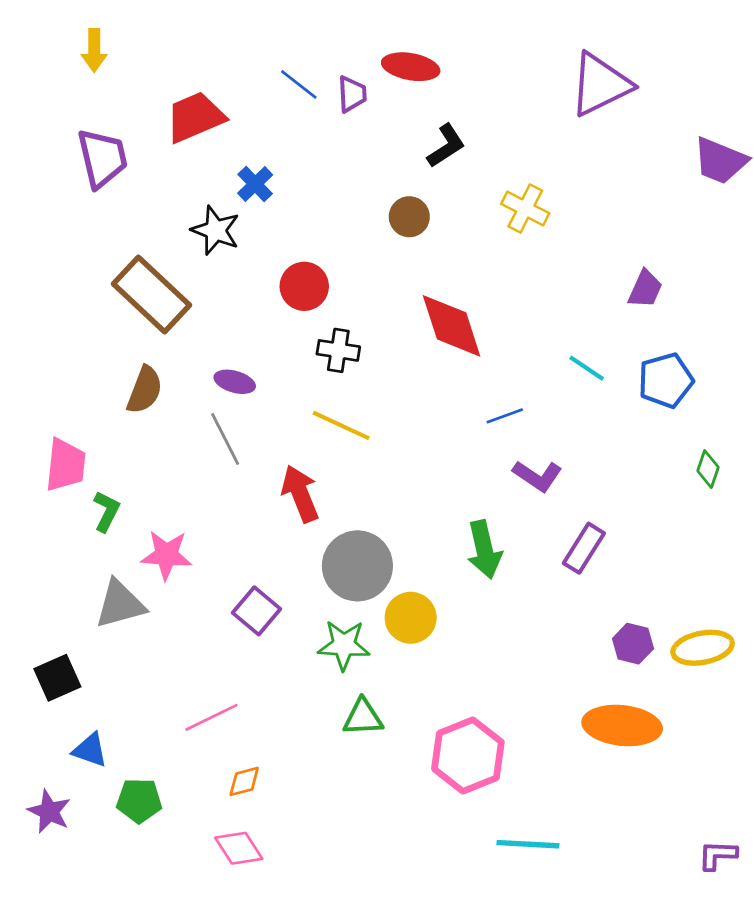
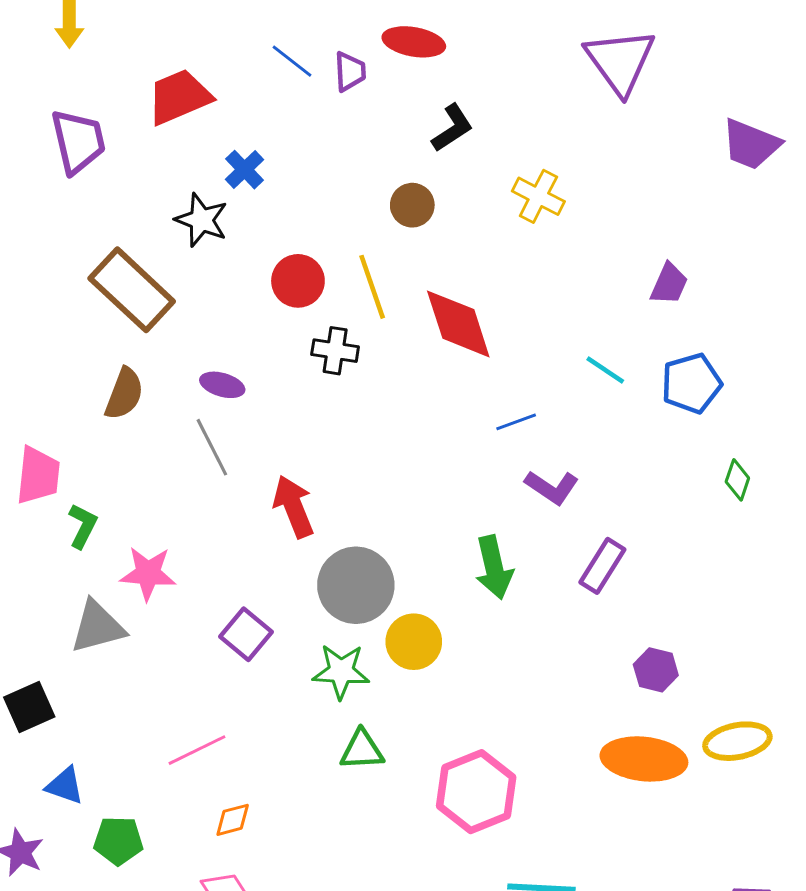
purple triangle: (600, 84) -> (620, 61), turned -40
yellow line: (341, 425) -> (372, 287), moved, turned 46
yellow ellipse: (703, 648) -> (737, 741), moved

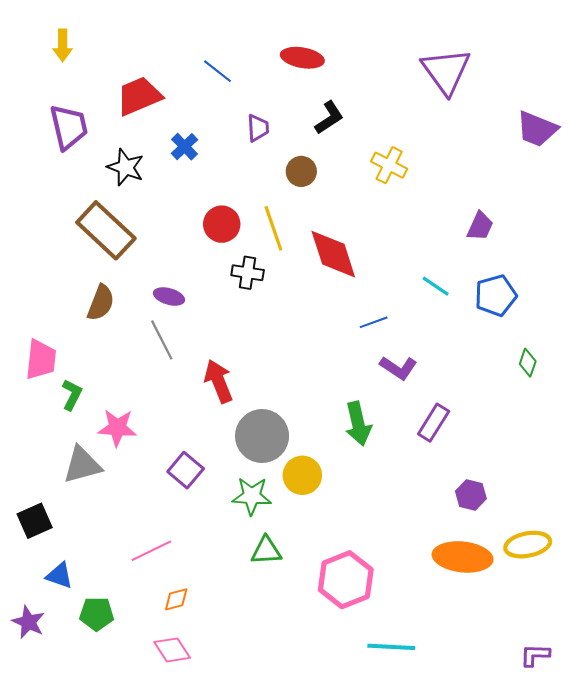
purple trapezoid: (350, 72) -> (258, 128), moved
black star: (201, 220) -> (126, 167), moved

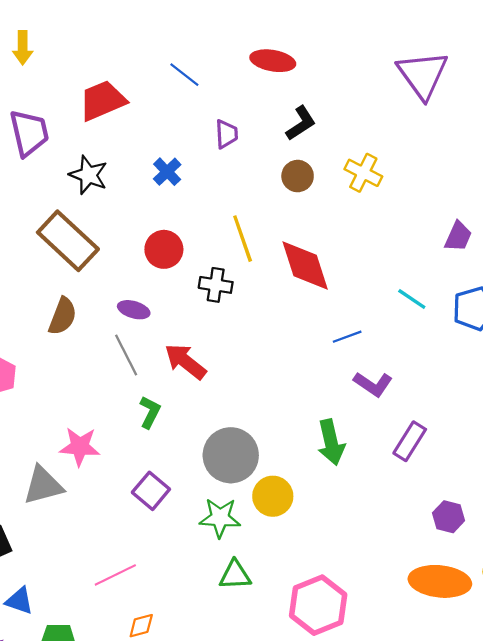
blue cross: (185, 147) -> (167, 172), moved
brown circle: (301, 171) -> (298, 176), moved
red circle: (222, 224) -> (164, 249), moved
red arrow: (219, 381) -> (185, 361), moved, turned -30
green L-shape: (72, 395) -> (150, 412), moved

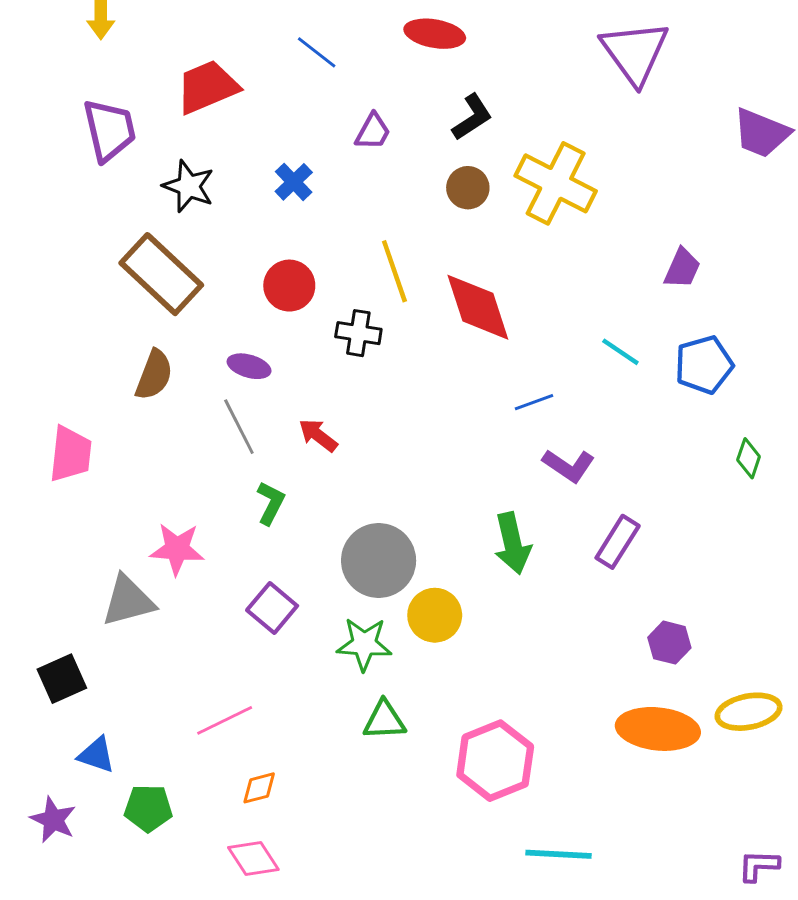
purple trapezoid: (226, 134) -> (373, 132), turned 32
yellow cross: (363, 173) -> (556, 183), size x1.6
red arrow: (185, 361) -> (318, 435), size x0.7

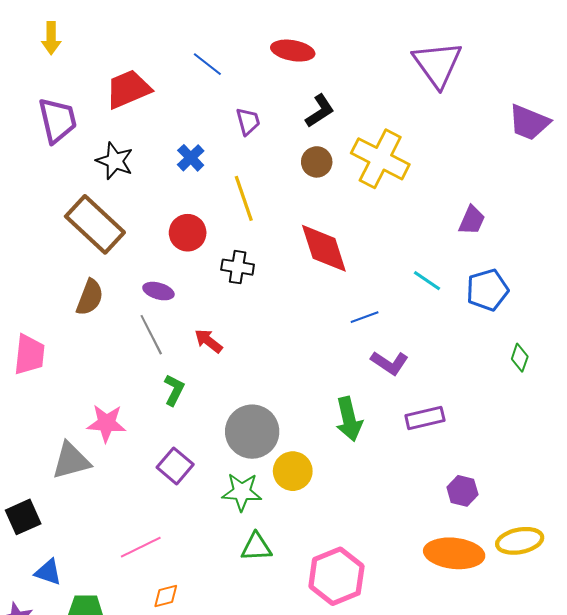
purple trapezoid: (373, 132) -> (248, 121), turned -44
yellow line: (394, 271) -> (244, 198), moved
purple rectangle: (618, 542) -> (425, 418), turned 45

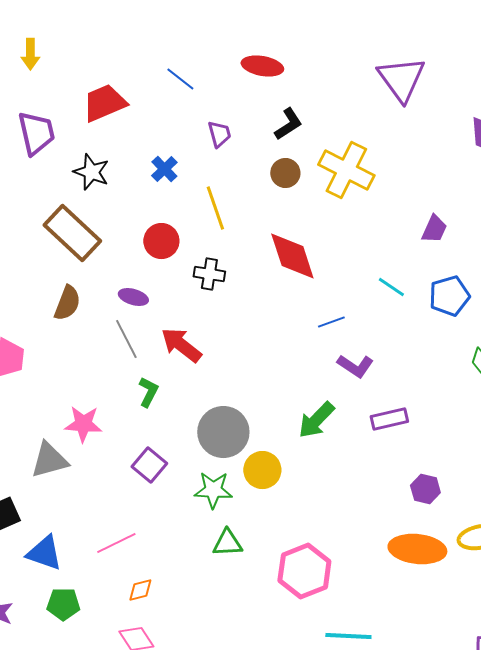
red arrow: (208, 341) -> (181, 345), size x1.5
green arrow: (349, 419) -> (316, 420), turned 57
blue triangle: (48, 572) -> (44, 553), moved, size x1.4

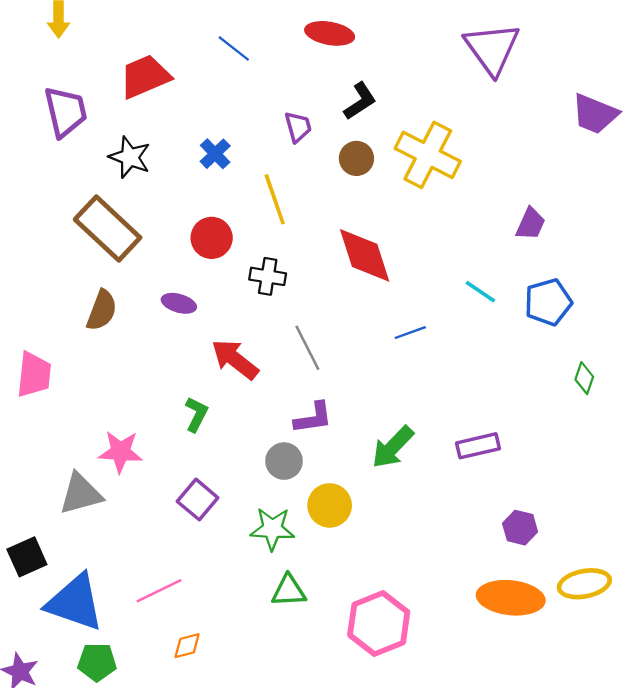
purple trapezoid: (219, 134) -> (298, 127), moved
gray line: (126, 339) -> (307, 348), moved
purple L-shape: (355, 366) -> (313, 418), moved, turned -42
gray circle: (223, 432) -> (284, 461), size x0.6
blue triangle: (44, 553) -> (75, 602), size x1.4

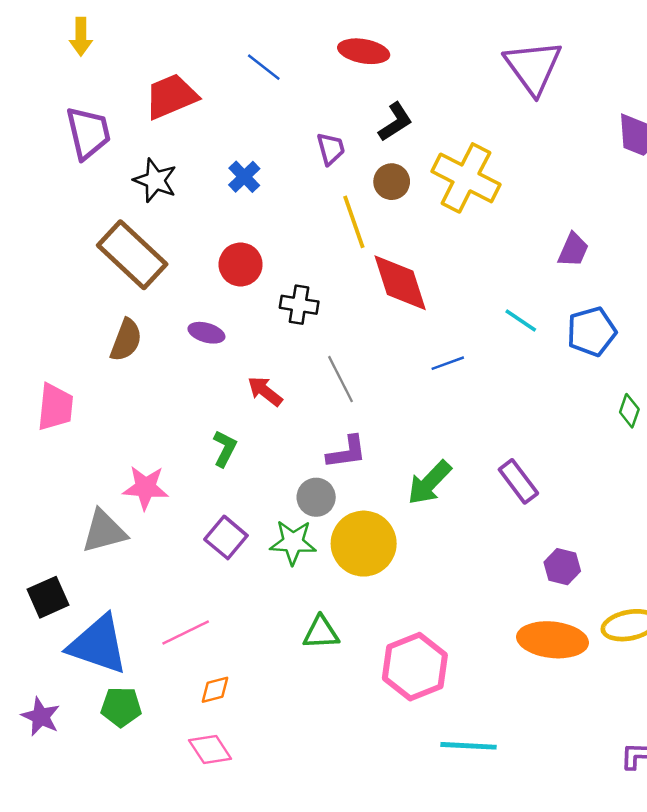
yellow line: (275, 199) -> (354, 222), moved
red arrow: (235, 359) -> (265, 391), size x0.7
purple rectangle: (478, 446) -> (518, 481), turned 66
yellow circle: (330, 505) -> (364, 544), size x1.4
green star: (272, 529) -> (293, 542), moved

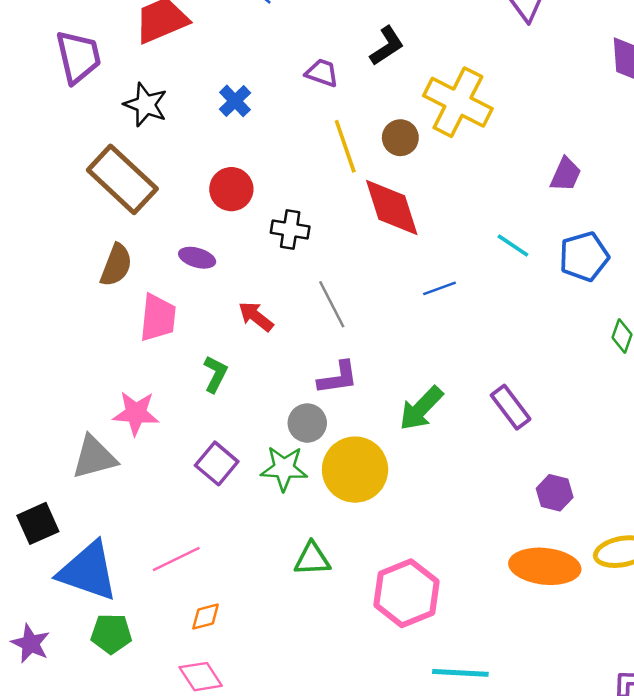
purple trapezoid: (331, 149) -> (322, 73), turned -56
brown circle: (392, 182) -> (400, 138), moved
pink trapezoid: (55, 407) -> (158, 318), moved

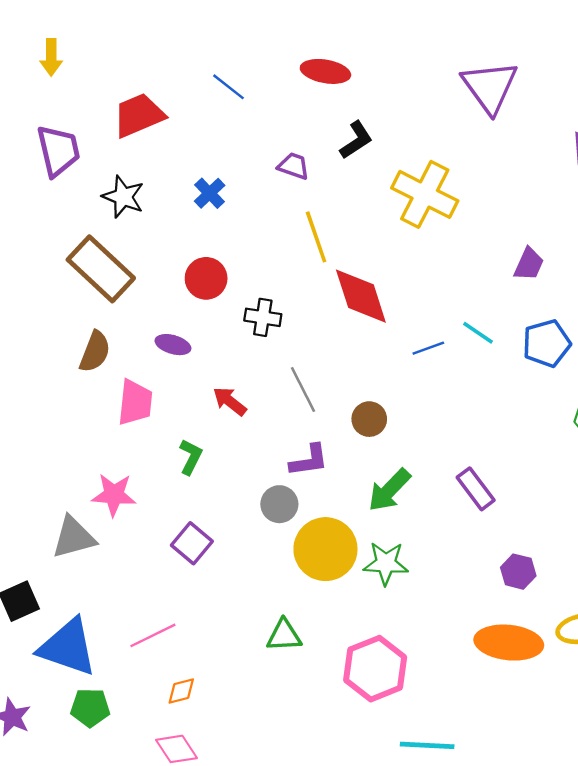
brown circle: (400, 138) -> (369, 419), moved
blue line: (440, 288) -> (428, 348), moved
green star: (284, 468) -> (386, 563), moved

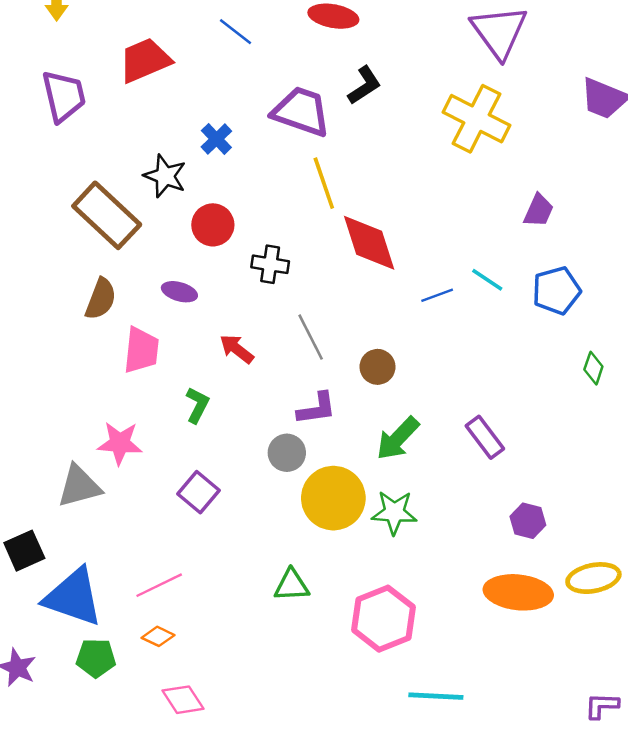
purple trapezoid: (294, 166) -> (301, 112), size x1.8
yellow cross: (425, 194) -> (477, 119), moved
black star: (123, 197) -> (165, 176), moved
orange diamond: (181, 691) -> (158, 636), moved, turned 40

